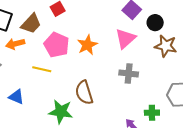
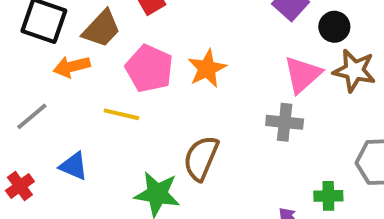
pink triangle: (125, 39) -> (303, 75), moved
brown semicircle: (84, 93) -> (201, 158), turned 40

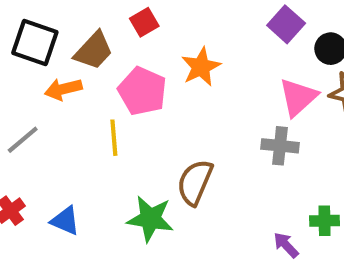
orange star: (207, 69) -> (201, 67), moved
yellow line: (121, 114) -> (114, 138), turned 72
blue triangle: (74, 166) -> (65, 221), moved

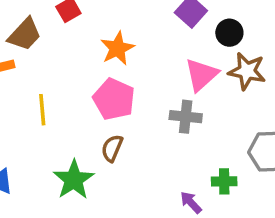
pink pentagon: (142, 91) -> (114, 99), moved
brown semicircle: (195, 182) -> (112, 148), size x0.7
green star: (150, 219) -> (74, 180), turned 30

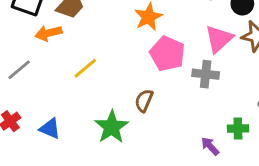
pink pentagon: (114, 99) -> (167, 54), moved
yellow line: (42, 110) -> (85, 68), turned 55

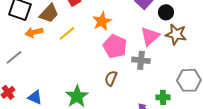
yellow line: (85, 68) -> (67, 33), moved
brown semicircle: (144, 101) -> (111, 78), moved

